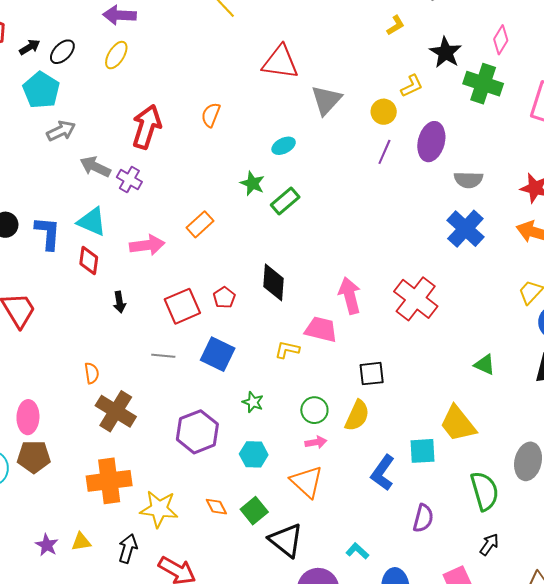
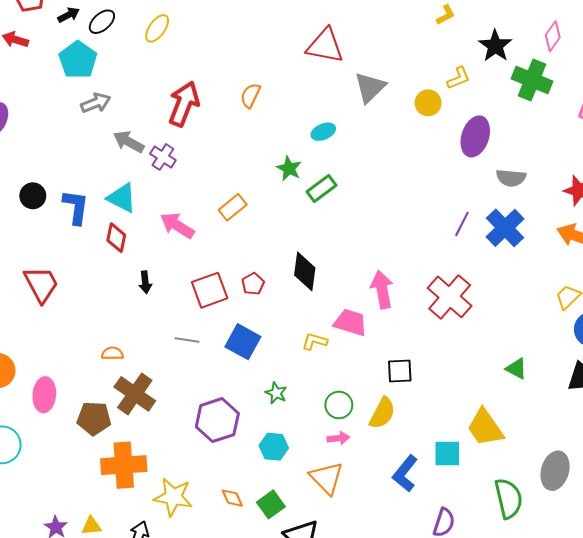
purple line: (384, 152) -> (462, 224), moved
pink arrow: (147, 245) -> (177, 225), turned -144
orange semicircle: (92, 373) -> (112, 353), turned -85
brown pentagon: (34, 457) -> (94, 418), moved

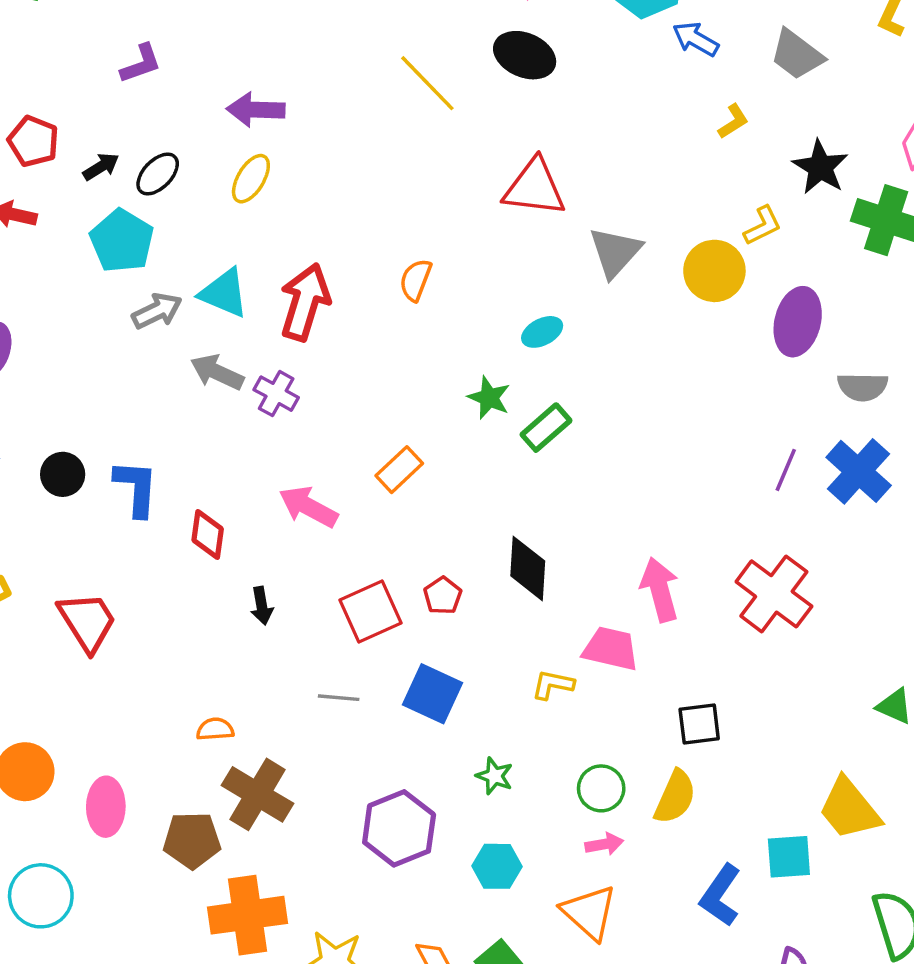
yellow circle: (428, 103) -> (714, 271), size x1.4
cyan triangle: (122, 198) -> (224, 293), moved

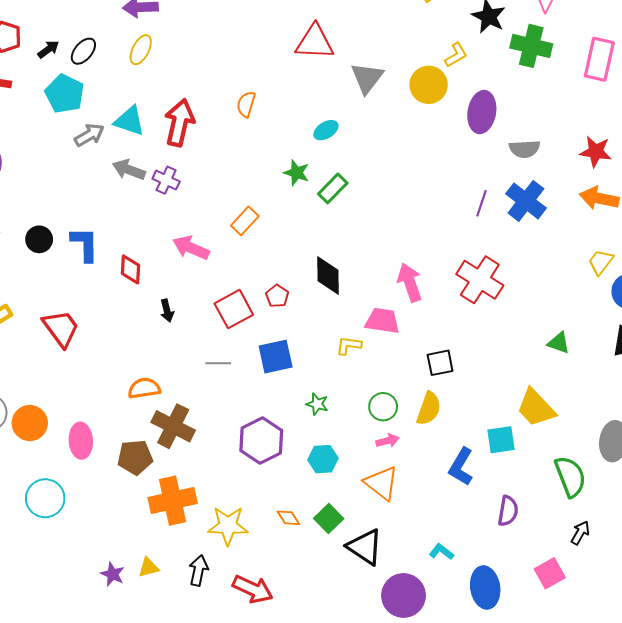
blue square: (433, 694) -> (276, 357), turned -33
orange semicircle: (215, 729) -> (144, 388), size x1.4

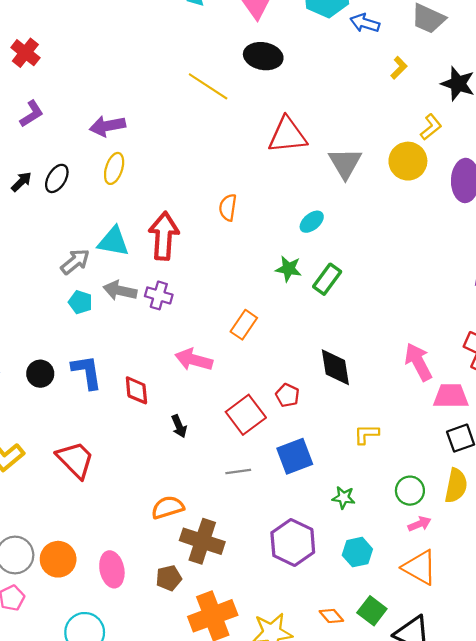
cyan pentagon: (65, 94) -> (80, 302), moved, size x0.6
pink trapezoid: (382, 321) -> (451, 396), moved
brown pentagon: (135, 457) -> (169, 578), size x0.7

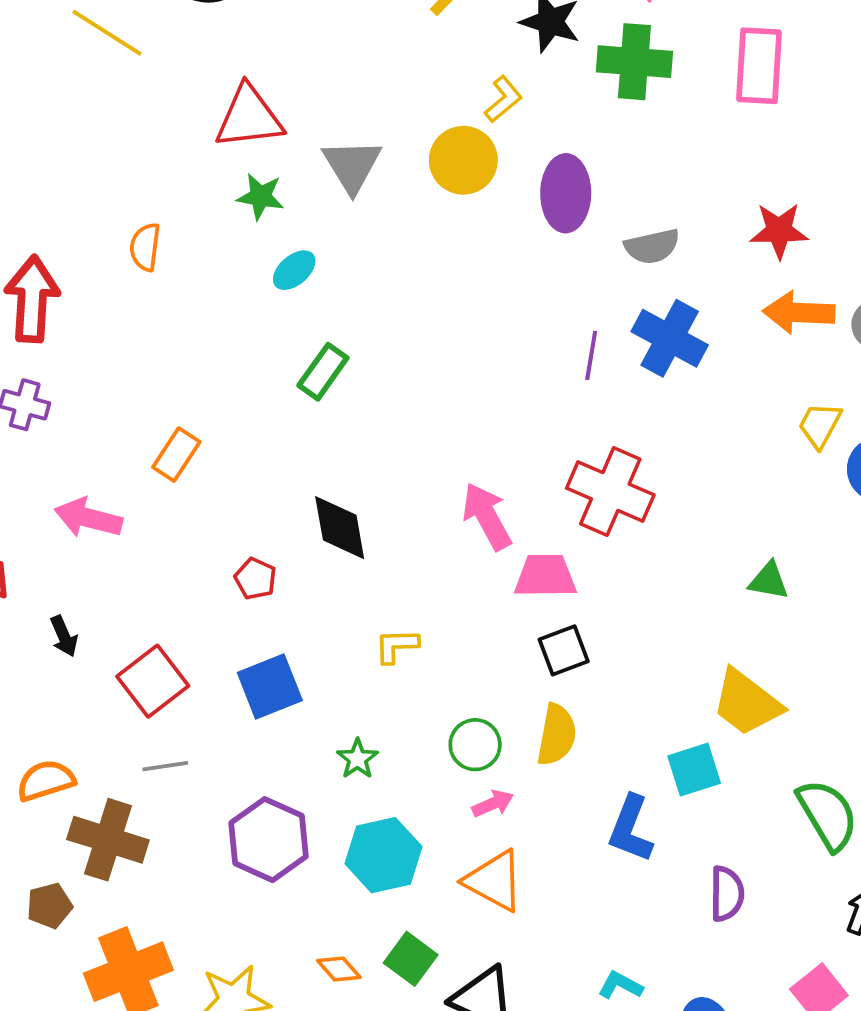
green star: (289, 269) -> (260, 196), moved
red square: (246, 415) -> (153, 681), moved
gray line: (238, 471) -> (165, 766), moved
green star: (344, 498) -> (357, 759), turned 30
cyan hexagon: (357, 552) -> (383, 855), size x1.4

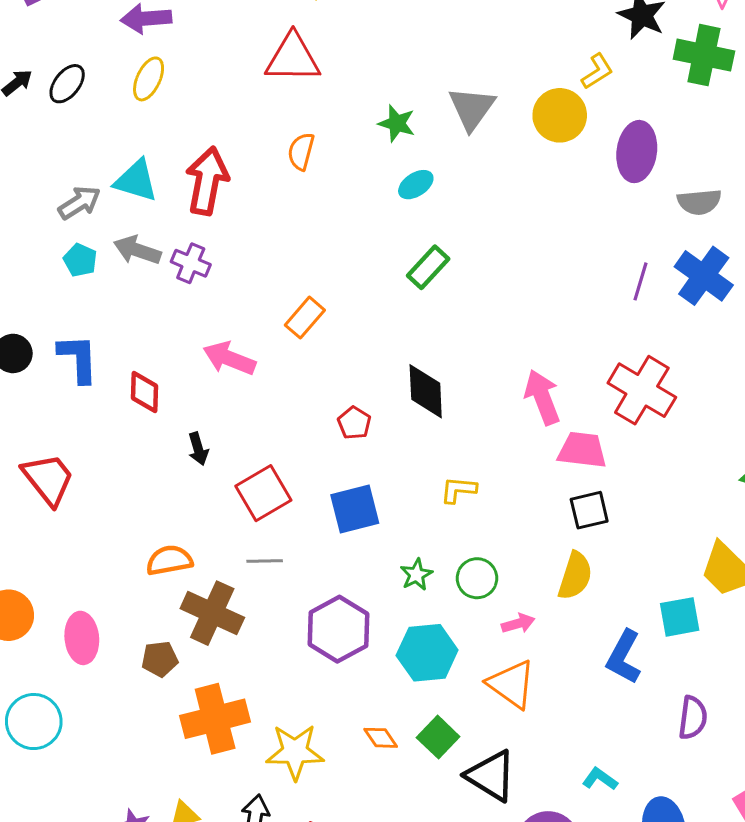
red triangle: (249, 117) -> (293, 58), moved
green circle: (475, 745) -> (477, 578), moved

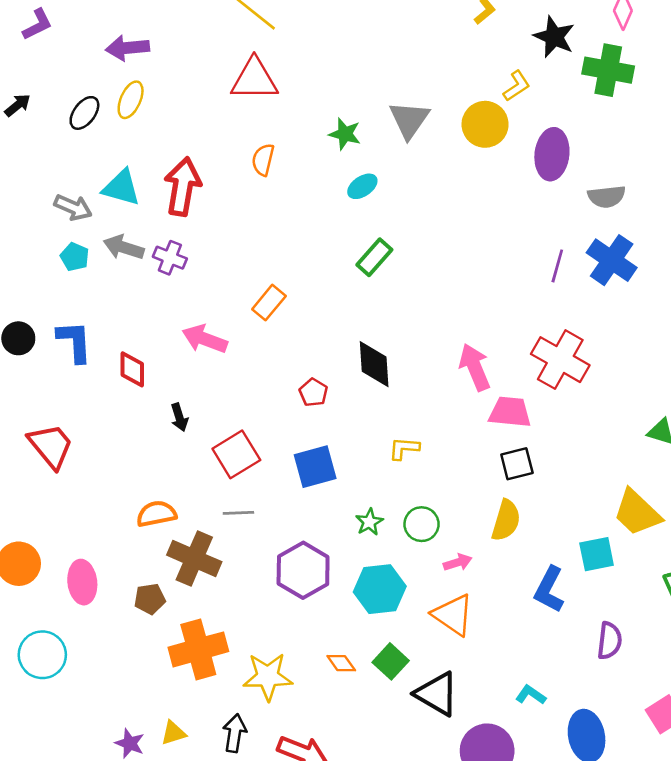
black ellipse: (67, 84) -> (84, 113), moved
gray arrow: (79, 203) -> (73, 207), turned 57

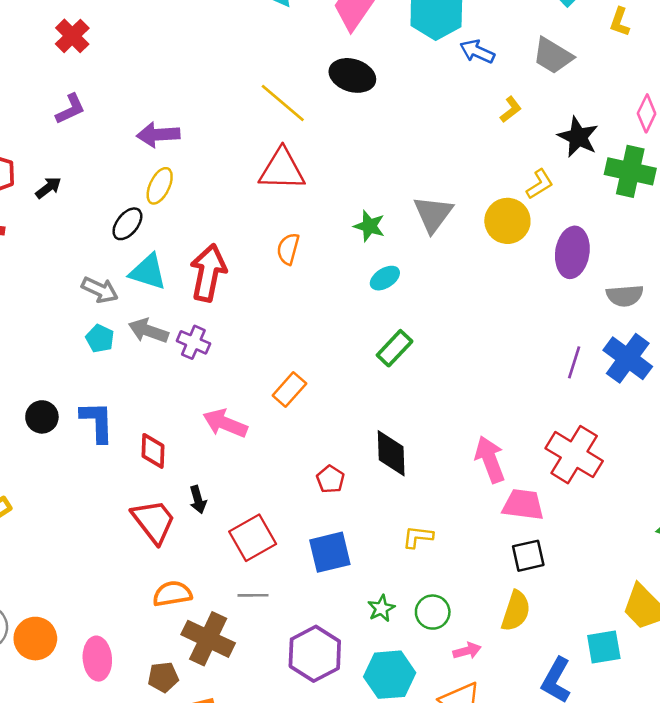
black ellipse: (84, 113) -> (127, 224), moved
red trapezoid: (51, 446) -> (154, 521), moved

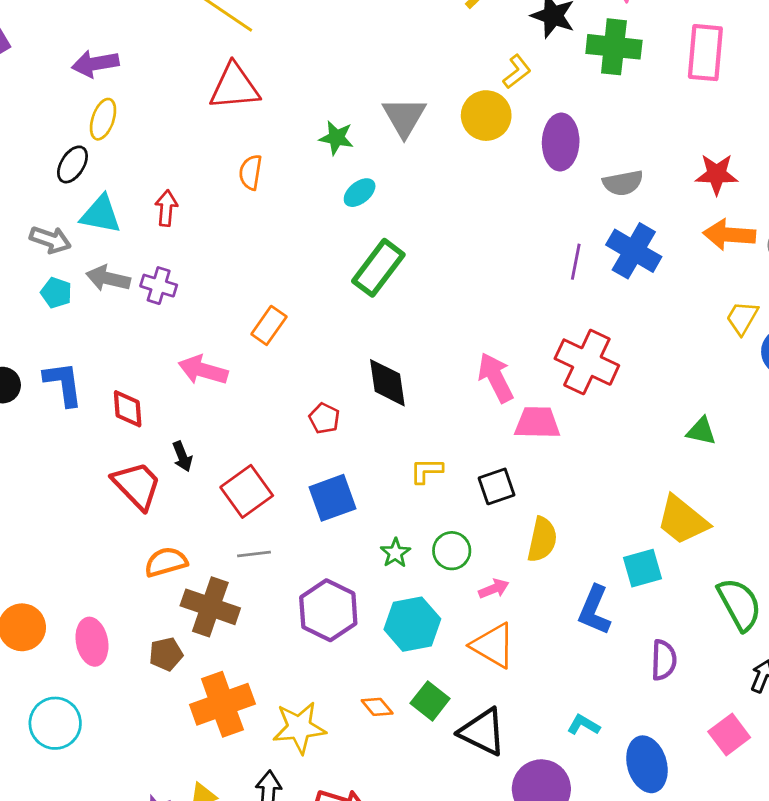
red arrow: (208, 273) -> (166, 208), size x0.6
green rectangle: (395, 348) -> (378, 268), size x1.4
black square: (528, 556) -> (497, 486), moved

